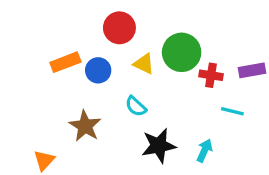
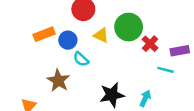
purple rectangle: (252, 70) -> (180, 51), moved
red cross: (211, 75) -> (150, 44), turned 35
cyan semicircle: (136, 106) -> (81, 59), moved

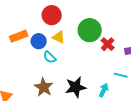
yellow triangle: (101, 35) -> (59, 37), moved
cyan line: (165, 70) -> (121, 75), moved
brown star: (58, 81) -> (44, 87), moved

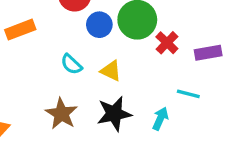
yellow triangle: (59, 37) -> (111, 71), moved
blue circle: (39, 41) -> (99, 25), moved

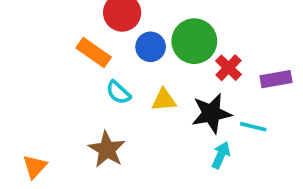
orange rectangle: (20, 30) -> (94, 53), moved, turned 56
yellow triangle: (111, 71) -> (164, 100), turned -30
black star: (114, 114) -> (211, 113), moved

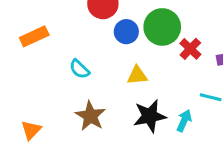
orange rectangle: (94, 53) -> (34, 36), moved, turned -60
cyan semicircle: (118, 92) -> (79, 69), moved
black star: (211, 113) -> (150, 116), moved

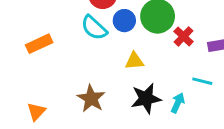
orange rectangle: (34, 36) -> (39, 44), moved
cyan semicircle: (79, 69) -> (94, 28), moved, size x1.4

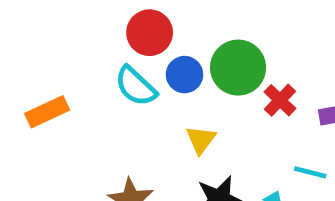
yellow triangle: (134, 61) -> (201, 140), turned -48

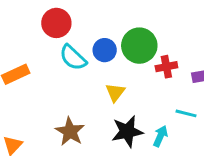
red circle: (150, 33) -> (56, 23), moved
red cross: (280, 100) -> (166, 67), turned 35

